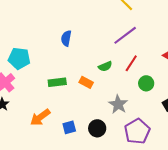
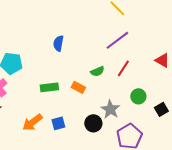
green circle: (146, 83) -> (138, 96), moved
blue square: (69, 127) -> (58, 123), moved
black circle: (97, 128) -> (93, 123), moved

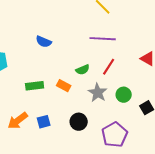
purple line: (117, 40) -> (103, 39), turned 40
blue semicircle: (58, 43) -> (44, 42), turned -77
gray star: (110, 109) -> (98, 93), moved

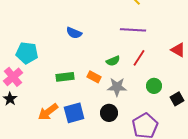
gray star: (98, 93) -> (117, 87), moved, turned -30
blue square: (44, 122) -> (74, 113), size x1.5

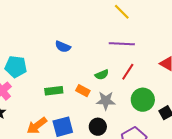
green circle: (154, 86) -> (143, 100), size x1.5

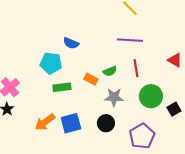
cyan pentagon: (16, 67) -> (51, 63), moved
red line: (128, 72) -> (136, 68), turned -42
orange rectangle: (83, 91) -> (91, 79), moved

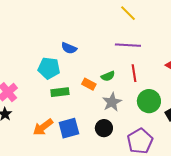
gray star: (114, 97) -> (112, 102), turned -30

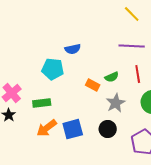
blue semicircle: (69, 48) -> (73, 49), turned -35
green rectangle: (60, 92) -> (42, 103), moved

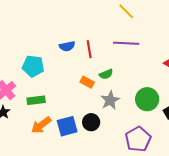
cyan pentagon: (53, 69) -> (33, 66), moved
red line: (138, 74) -> (89, 49), moved
black circle: (108, 129) -> (91, 122), moved

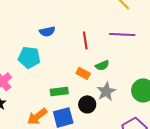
blue semicircle: (67, 46) -> (47, 31), moved
green rectangle: (36, 100) -> (59, 91), moved
black circle: (91, 122) -> (87, 104), moved

